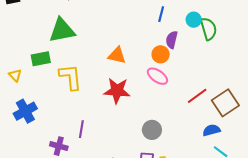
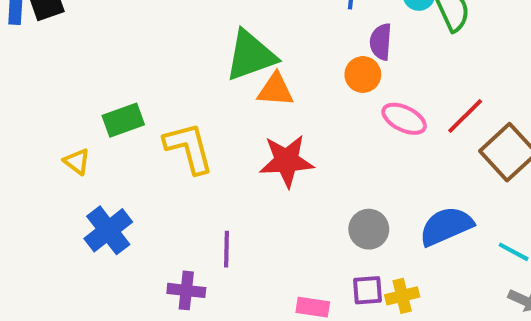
green triangle: (62, 30) -> (251, 56), moved
pink ellipse: (157, 76) -> (404, 119), moved
red line: (197, 96) -> (465, 116), moved
blue semicircle: (211, 130) -> (446, 226), moved, size x1.5

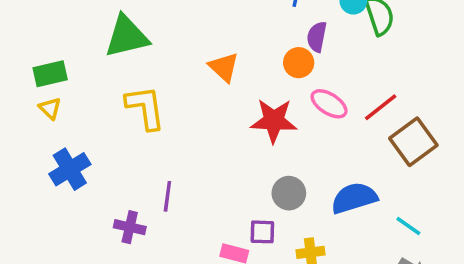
green triangle: (251, 56) -> (127, 37), moved
orange triangle: (275, 90) -> (224, 67), turned 32
green rectangle: (123, 120) -> (50, 74), moved
red star: (287, 161) -> (274, 121), moved
purple square: (368, 290) -> (262, 232), moved

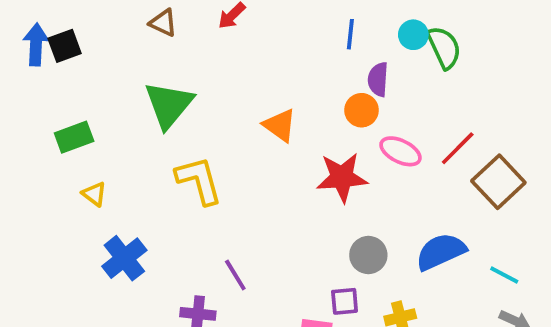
green triangle: (127, 37) -> (169, 105), turned -30
green rectangle: (50, 74) -> (74, 137), moved
purple line: (167, 196) -> (235, 275), turned -32

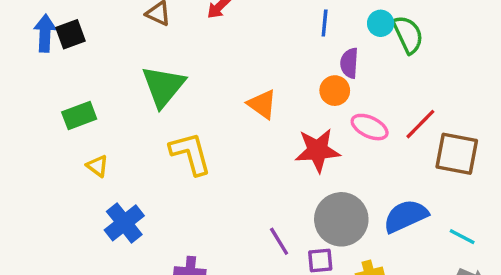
brown square: (498, 182) -> (457, 154), turned -36
gray circle: (368, 255) -> (341, 219), size x1.6
purple line: (235, 275) -> (279, 241), moved

